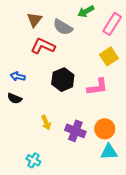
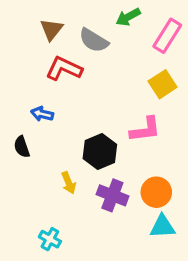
blue arrow: (18, 76) -> (42, 114), moved
black hexagon: (63, 80) -> (100, 151), moved
black semicircle: (15, 98) -> (22, 147), turned 48

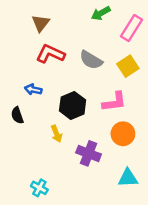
gray semicircle: (94, 40) -> (91, 60), moved
black hexagon: (100, 151) -> (73, 105), moved
yellow arrow: (69, 183) -> (57, 134), moved
orange circle: (156, 192) -> (123, 134), moved

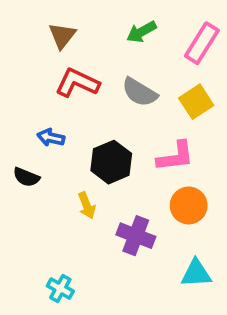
green arrow: (101, 13) -> (141, 32), moved
black semicircle: (17, 115) -> (26, 177), turned -49

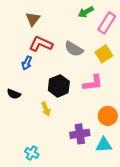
green arrow: (141, 32) -> (86, 12), moved
blue arrow: (51, 138) -> (27, 63), moved, turned -80
orange circle: (189, 205) -> (108, 116), moved
purple cross: (136, 236) -> (80, 134), moved, turned -30

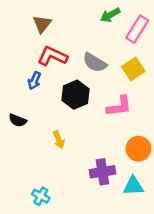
black hexagon: (59, 86) -> (75, 95), moved

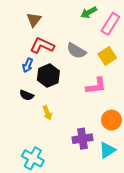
black hexagon: (75, 95) -> (48, 76), moved
black semicircle: (18, 120) -> (27, 95), moved
cyan triangle: (133, 186) -> (107, 150), turned -30
cyan cross: (41, 196) -> (33, 158), size x1.5

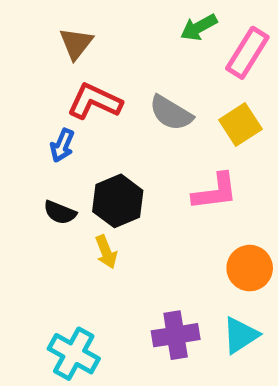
black hexagon: (48, 76) -> (118, 201), moved
purple cross: (83, 139) -> (176, 335), moved

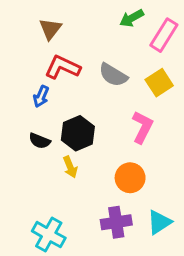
pink L-shape: (215, 192) -> (142, 127), turned -56
orange circle: (250, 268) -> (130, 178), moved

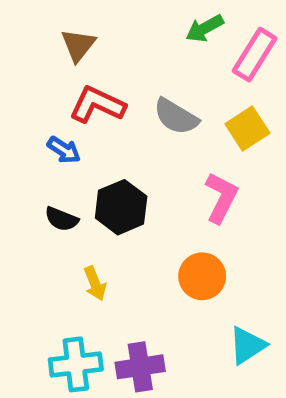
blue arrow: (41, 96) -> (64, 150), turned -80
yellow arrow: (70, 167) -> (95, 283), moved
purple cross: (116, 222) -> (140, 367), moved
cyan cross: (49, 235) -> (76, 364), turned -36

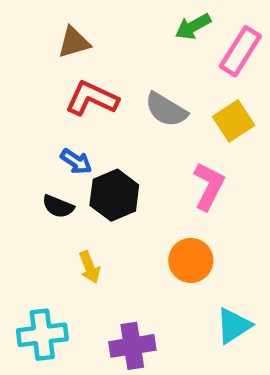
brown triangle: (78, 45) -> (74, 42), turned 36
blue arrow: (64, 150) -> (76, 161), moved
cyan cross: (76, 364) -> (42, 335), moved

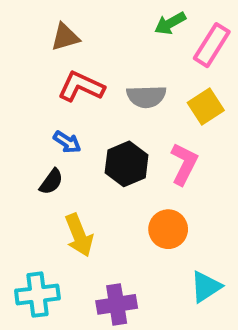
gray semicircle: (166, 110) -> (146, 97), turned -33
black hexagon: (114, 195) -> (127, 164), moved
black semicircle: (58, 206) -> (51, 182), turned -76
yellow arrow: (90, 267) -> (79, 235), size x1.5

